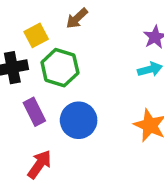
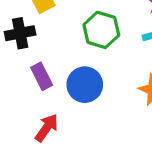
green hexagon: (60, 68) -> (101, 30), moved

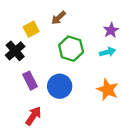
black cross: (20, 33) -> (15, 51), turned -30

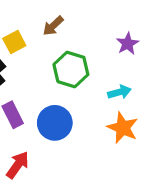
cyan arrow: (108, 52) -> (119, 92), moved

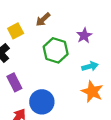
purple star: (128, 44) -> (84, 35), moved
blue circle: (55, 123) -> (42, 102), moved

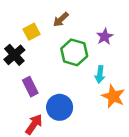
cyan arrow: (90, 66) -> (100, 74), moved, turned 112

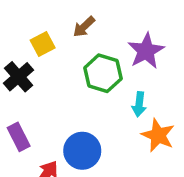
purple star: (105, 37) -> (146, 51), size x1.5
purple rectangle: (30, 87) -> (19, 137), moved

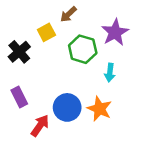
yellow square: (43, 44) -> (46, 32), moved
orange star: (158, 135) -> (99, 109), moved

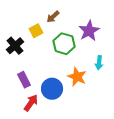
cyan arrow: (110, 73) -> (99, 63), moved
purple rectangle: (19, 97) -> (24, 80), moved
orange star: (99, 109) -> (77, 77), moved

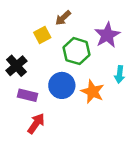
black cross: (15, 46) -> (16, 66), moved
purple rectangle: (24, 80) -> (27, 95), turned -49
blue circle: (52, 89) -> (62, 85), moved

